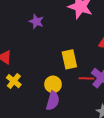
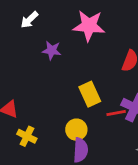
purple star: (36, 21) -> (52, 50), moved

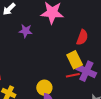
yellow rectangle: (90, 94) -> (75, 60), moved

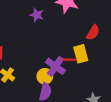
purple cross: (86, 71) -> (56, 66), moved
red line: (73, 75) -> (69, 60), moved

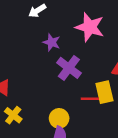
purple cross: (56, 66) -> (69, 68), moved

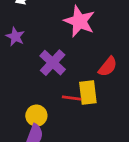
purple star: (52, 42) -> (15, 37), moved

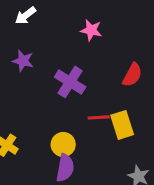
pink star: (79, 21) -> (91, 30), size x0.6
yellow rectangle: (88, 92) -> (122, 125), moved

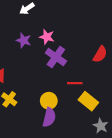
pink star: (91, 30) -> (47, 37), moved
yellow rectangle: (122, 125) -> (88, 101), moved, turned -36

